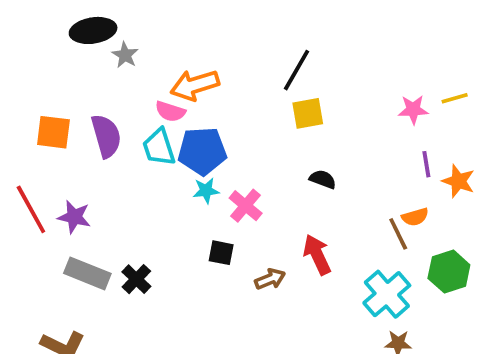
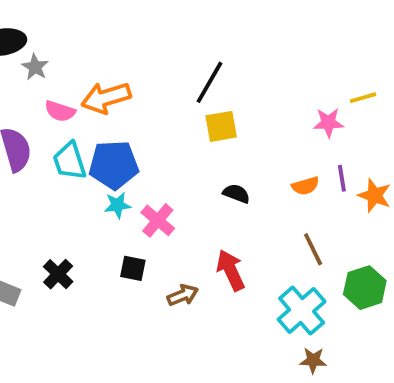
yellow line: (455, 98) -> (363, 98), moved
pink semicircle: (170, 111) -> (60, 111), moved
orange semicircle: (415, 217) -> (305, 186), moved
black cross: (136, 279) -> (58, 274), moved

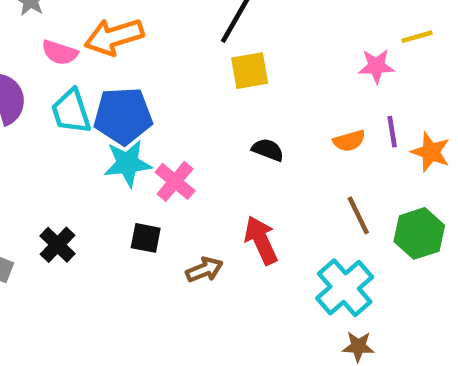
cyan star: (118, 205) -> (128, 163), size x1.5
green hexagon: (365, 288) -> (419, 233), moved

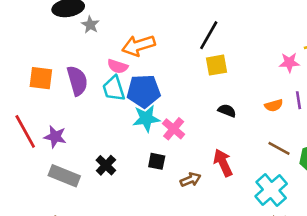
pink semicircle: (60, 53) -> (118, 66), moved
brown line: (358, 215) -> (279, 148), turned -35

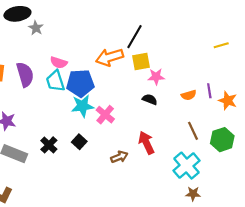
orange arrow: (138, 46) -> (110, 57), moved
pink star: (289, 62) -> (156, 77), moved
brown line: (279, 148) -> (193, 131), turned 36
black square: (157, 161) -> (79, 142), moved, turned 32

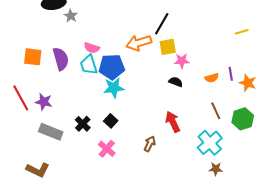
pink cross: (105, 115) -> (107, 149), moved
brown arrow: (119, 157) -> (150, 144), moved, turned -42

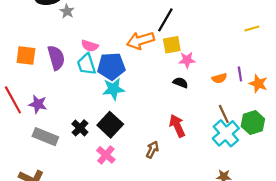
black square: (111, 121) -> (110, 125), size x1.6
cyan cross: (210, 143) -> (226, 133), moved

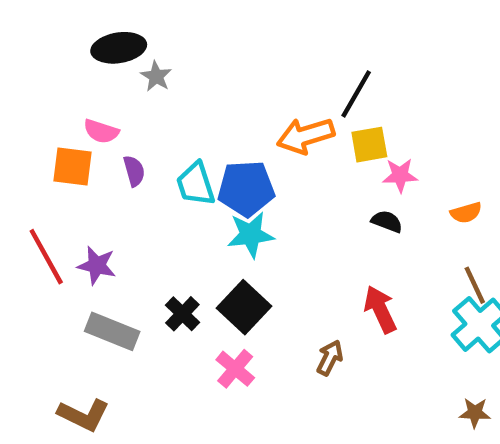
pink semicircle: (90, 46) -> (101, 131), moved
purple semicircle: (56, 58) -> (134, 171), size x0.6

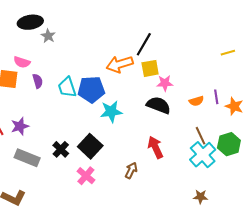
black semicircle: (387, 221) -> (159, 105), size x1.6
cyan star: (251, 235) -> (111, 112), moved
purple star: (97, 265) -> (20, 126), turned -30

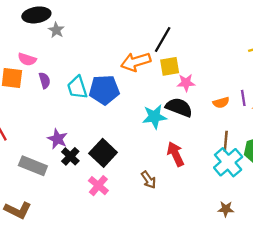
cyan star: (111, 112) -> (154, 117), moved
purple star: (20, 126) -> (57, 139), moved, turned -30
brown line: (201, 136) -> (226, 141), turned 30
brown arrow: (131, 170) -> (149, 180), turned 119

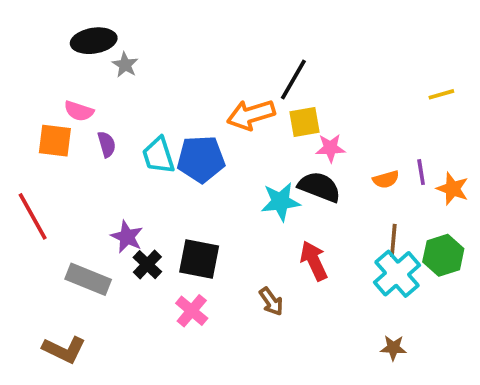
black square: (103, 153) -> (199, 259), turned -32

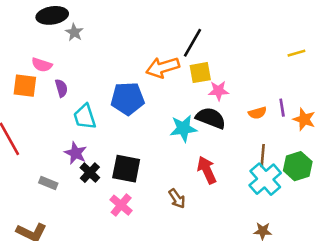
cyan trapezoid: (158, 155) -> (85, 117), moved
gray rectangle: (88, 279) -> (48, 183), size x0.6

